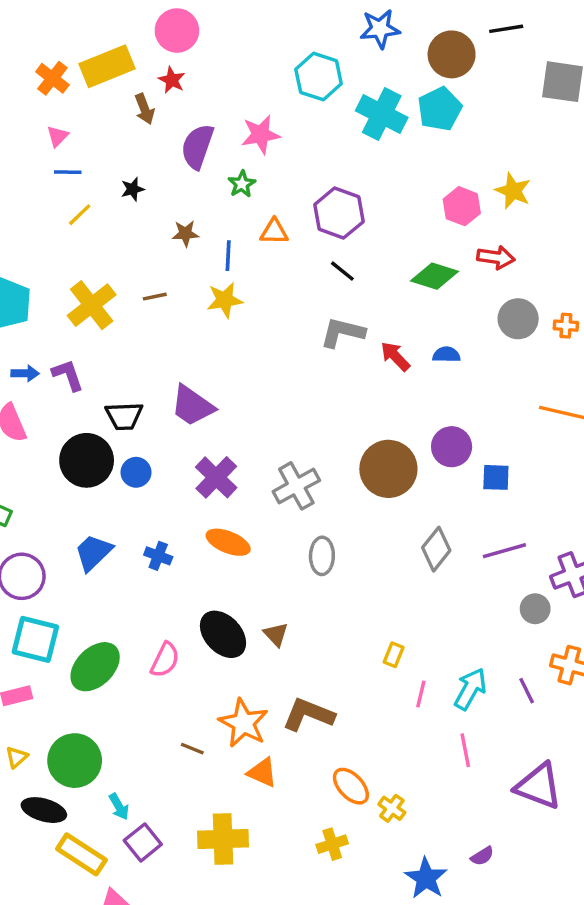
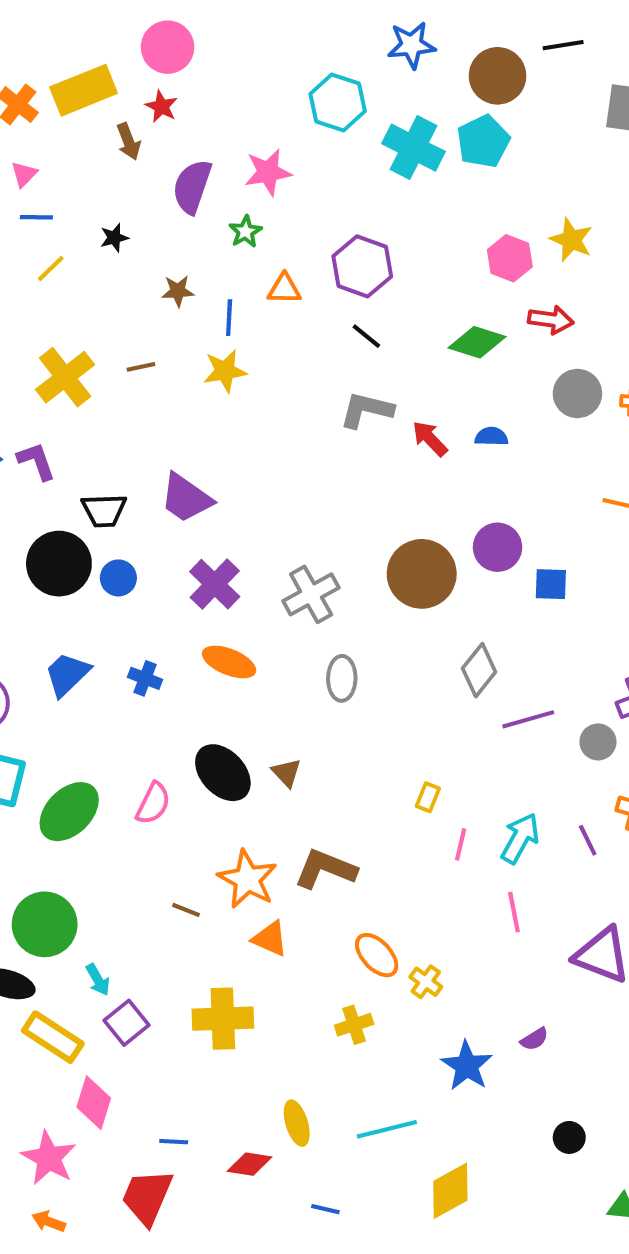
purple line: (504, 551) -> (528, 719), moved

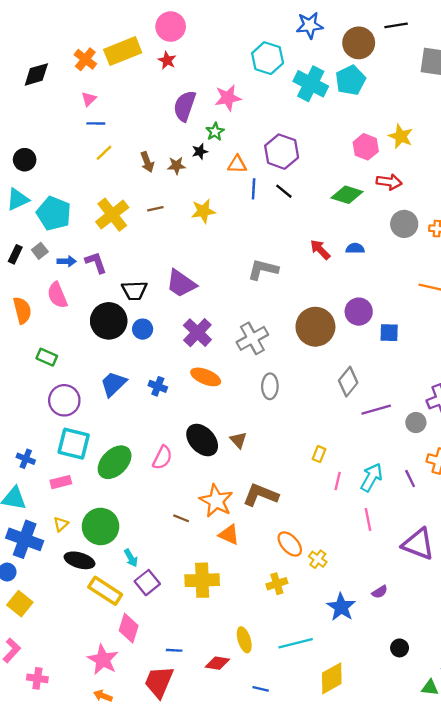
brown arrow: (129, 141) -> (147, 162), moved
black star: (114, 238) -> (200, 152), moved
blue line: (229, 318) -> (254, 189), moved
gray L-shape: (366, 410) -> (263, 269), moved

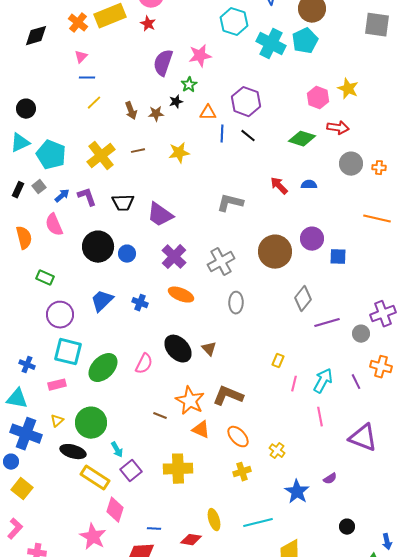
blue arrow: (67, 261) -> (62, 196), turned -42
black trapezoid: (134, 291) -> (123, 203), moved
orange ellipse: (290, 544) -> (238, 437), moved

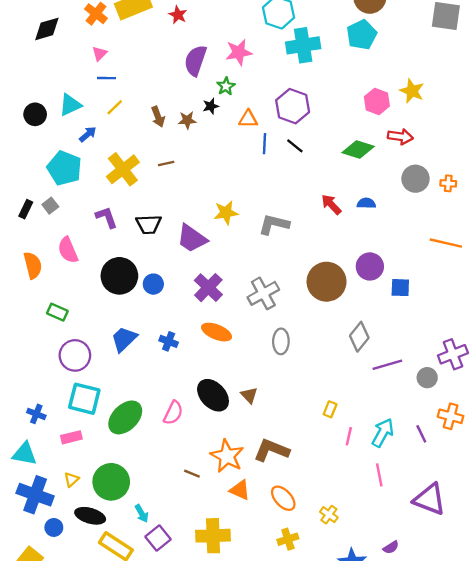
cyan cross: (271, 44) -> (303, 45), moved, turned -36
cyan triangle: (20, 143) -> (70, 105), moved
yellow star: (179, 153) -> (226, 213), moved
blue arrow: (62, 196) -> (88, 134), moved
blue circle: (11, 462) -> (54, 527), moved

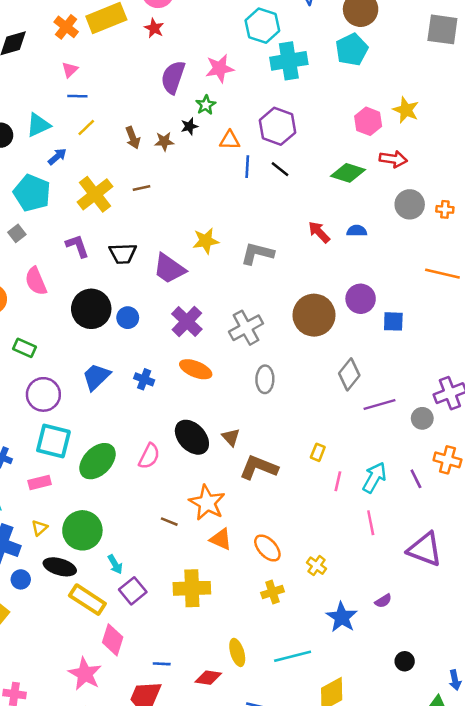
brown L-shape: (272, 450) -> (259, 467), moved

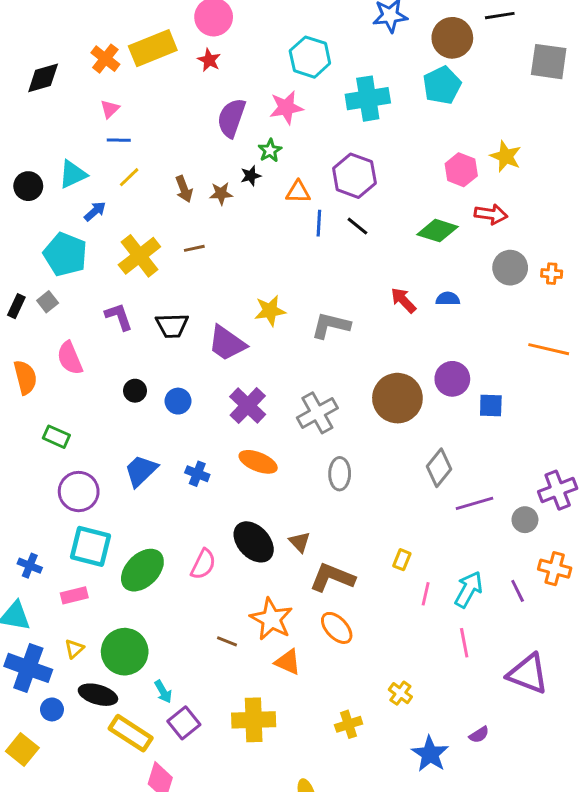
cyan hexagon: (262, 26) -> (310, 57), moved
black circle: (91, 309) -> (135, 391), size x0.5
orange ellipse: (267, 548) -> (337, 628), moved

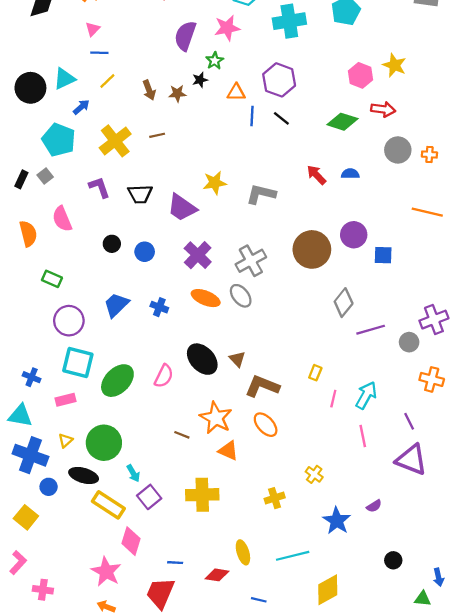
black circle: (28, 186) -> (30, 88), size x1.4
gray ellipse: (340, 474) -> (241, 296), moved, turned -40
purple line: (518, 591) -> (409, 421), moved

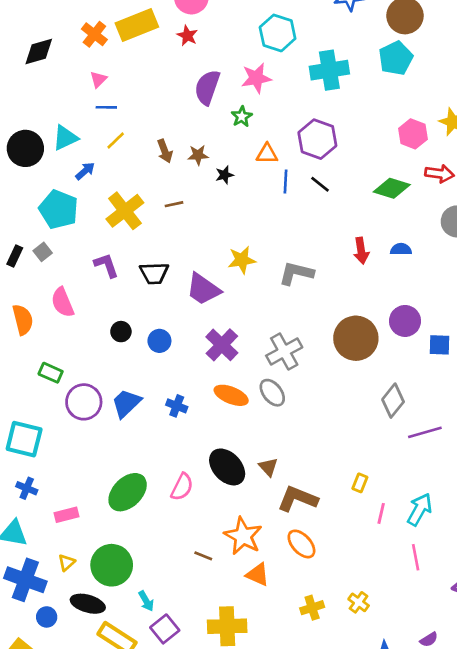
black star: (200, 80) -> (224, 175), moved
red arrow: (316, 175) -> (361, 251), turned -145
purple circle: (69, 321) -> (84, 402), moved
cyan square: (78, 362) -> (24, 439), moved
yellow cross: (275, 498) -> (312, 608), moved

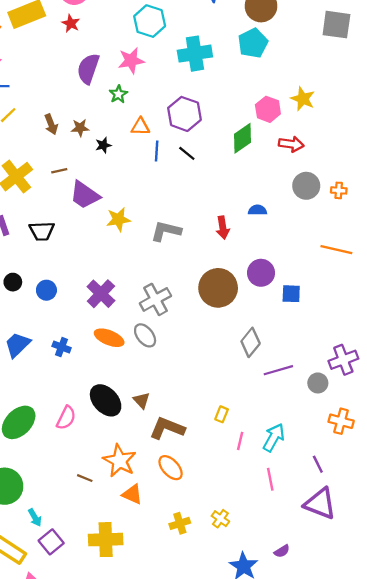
green diamond: (392, 188) -> (242, 138), moved, turned -52
red arrow: (361, 251) -> (223, 228), moved
purple trapezoid: (203, 289) -> (85, 195), moved

